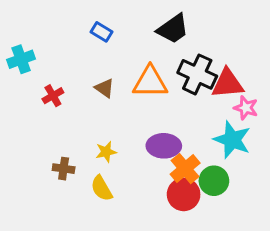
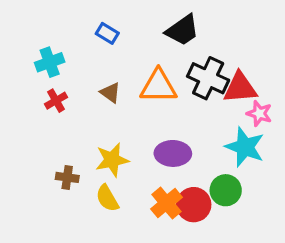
cyan cross: (21, 59) -> (50, 62), moved
yellow star: (106, 152) -> (112, 160), size x1.5
orange cross: (185, 169) -> (166, 203), moved

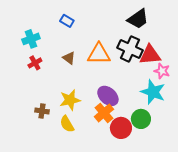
black trapezoid: (182, 30) -> (138, 19), moved
purple ellipse: (173, 153) -> (108, 96), turned 40
orange cross: (166, 203) -> (104, 113), moved

